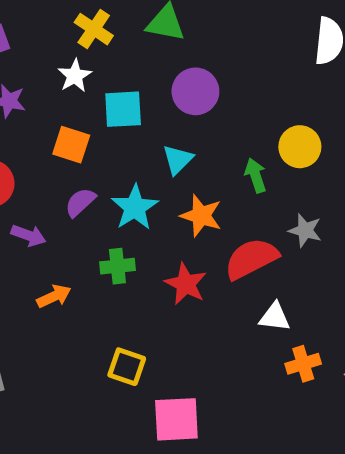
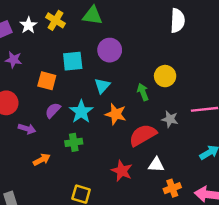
white star: (75, 76) -> (28, 25), moved
red star: (186, 284) -> (122, 171), moved

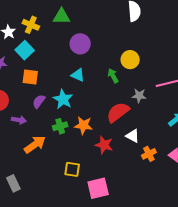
cyan square: (73, 61) -> (25, 50), moved, turned -30
cyan triangle: (102, 86) -> (78, 75), turned -40
orange star: (116, 114) -> (83, 125), moved
orange arrow: (42, 160) -> (35, 144), size x1.5
white triangle: (156, 165) -> (133, 136), turned 32

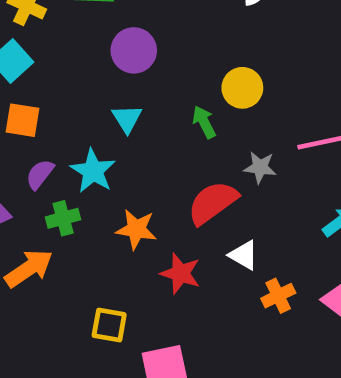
cyan triangle: (78, 75) -> (127, 119), turned 32
green cross: (60, 126) -> (63, 218), moved

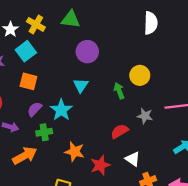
red semicircle: (213, 203) -> (120, 131), size x0.7
orange star: (136, 229) -> (75, 152), moved
red star: (180, 273) -> (100, 165), turned 30

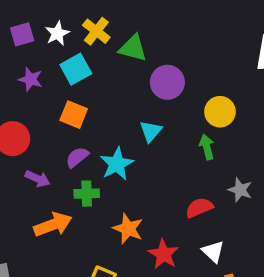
green triangle: (71, 19) -> (133, 48), moved
yellow circle: (140, 75) -> (220, 112), moved
red star: (100, 165) -> (164, 254), turned -30

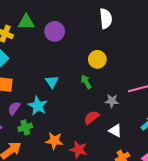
green triangle: (133, 48) -> (26, 22), moved
purple circle: (167, 82) -> (55, 31), moved
yellow circle: (220, 112) -> (97, 59), moved
white triangle: (213, 252) -> (115, 131), moved

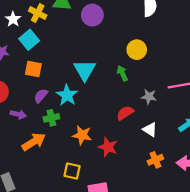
cyan triangle: (52, 82) -> (85, 70), size x1.5

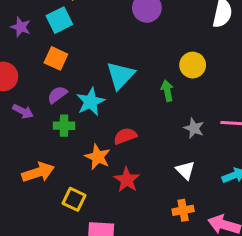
red semicircle: (125, 113) -> (125, 136), moved
orange arrow: (34, 142) -> (38, 172), moved

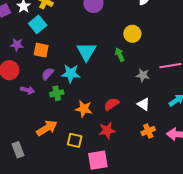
purple star: (21, 27) -> (17, 45), moved
cyan star: (91, 102) -> (71, 73), turned -30
red semicircle: (125, 136) -> (112, 104), moved
red star: (127, 180) -> (107, 130), moved, turned -30

